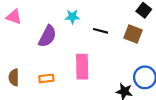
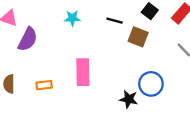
black line: (101, 31) -> (115, 21), moved
purple semicircle: (47, 36) -> (28, 39), moved

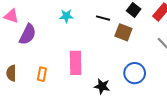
orange rectangle: (44, 85) -> (42, 74), turned -72
black star: (129, 99) -> (102, 86), moved

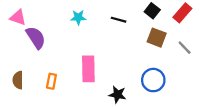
brown square: (123, 32) -> (157, 38), moved
purple semicircle: (28, 34) -> (36, 38), turned -60

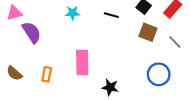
pink triangle: (18, 17) -> (14, 13), turned -35
brown semicircle: (18, 80) -> (14, 73), turned -49
blue circle: (153, 80) -> (159, 74), moved

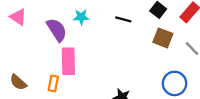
pink triangle: (14, 13) -> (18, 17), turned 49
purple semicircle: (32, 32) -> (57, 30), moved
pink rectangle: (82, 62) -> (68, 61), moved

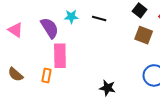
pink triangle: (18, 17) -> (15, 30), moved
black line: (123, 19) -> (99, 19), moved

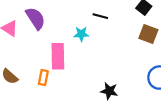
cyan star: (71, 17) -> (81, 34), moved
purple semicircle: (50, 28) -> (35, 18), moved

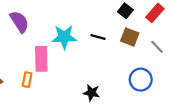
black line: (100, 16) -> (98, 37), moved
cyan star: (81, 34) -> (64, 37), size x1.6

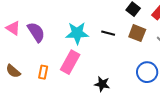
purple semicircle: (19, 22) -> (36, 32), moved
pink rectangle: (41, 59) -> (70, 62), moved, turned 30

